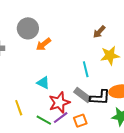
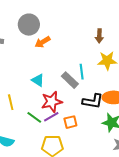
brown arrow: (99, 32) -> (99, 36), turned -48
gray rectangle: (82, 95) -> (70, 80), moved

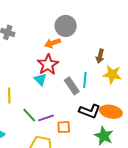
gray circle: (29, 25) -> (66, 26), moved
brown arrow: (99, 36) -> (100, 56), moved
red star: (52, 102) -> (48, 65), moved, turned -30

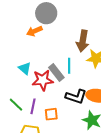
brown arrow: (100, 56) -> (83, 41), size x1.5
red star: (48, 65) -> (43, 80), moved, turned 30
purple line: (46, 118) -> (33, 106), turned -56

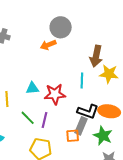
cyan triangle: (25, 68) -> (32, 88), moved, turned -48
gray rectangle: (56, 73) -> (81, 126), moved, turned 60
orange square: (51, 114) -> (73, 136), moved

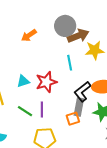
gray circle: (61, 27) -> (65, 26), moved
brown arrow: (96, 56) -> (78, 36), turned -110
black L-shape: (88, 112) -> (82, 92), turned 135

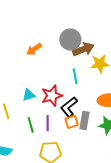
black L-shape: (82, 92) -> (69, 107), moved
green line: (25, 111) -> (31, 125), turned 42
orange square: (73, 119) -> (72, 122), moved

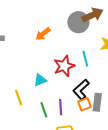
brown arrow: (83, 49) -> (92, 15), moved
red star: (52, 96) -> (64, 66), moved

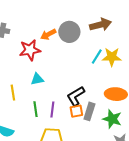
gray circle: (78, 22) -> (69, 32), moved
cyan line: (85, 59) -> (97, 57), moved, turned 35
red star: (64, 66) -> (30, 50), moved

